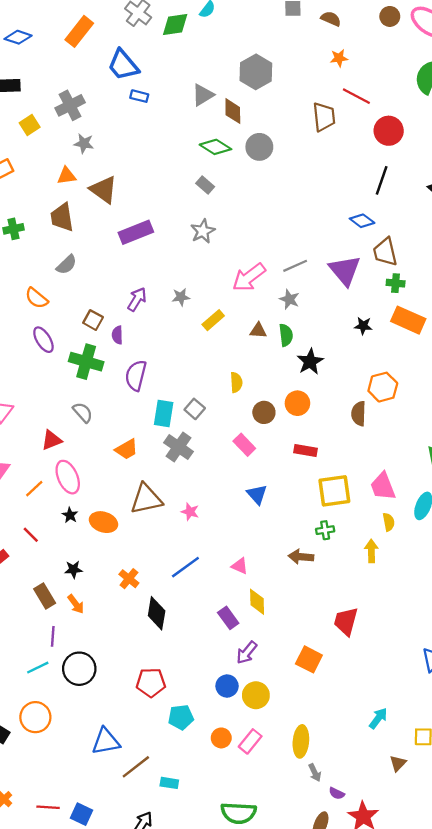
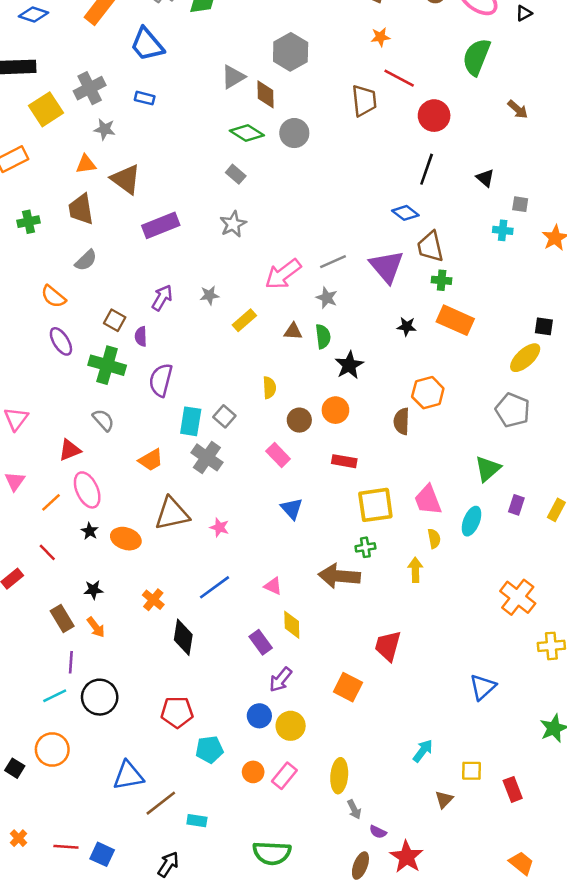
blue rectangle: (139, 96) -> (145, 98), moved
yellow square: (30, 125) -> (46, 109), size x1.5
brown arrow: (301, 557) -> (339, 576), size x1.5

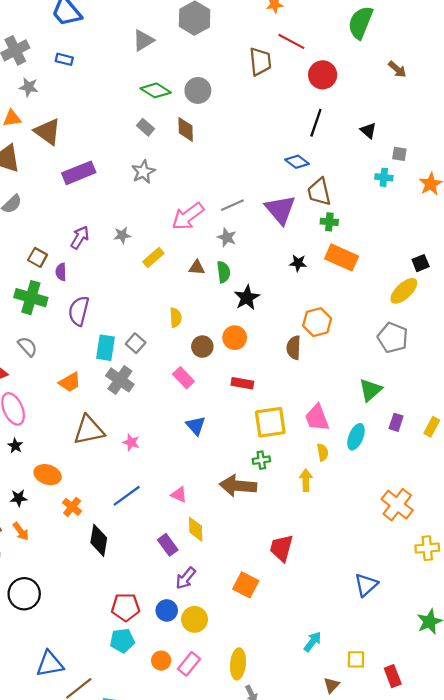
brown diamond: (266, 94) -> (186, 129), moved
black square: (544, 326) -> (421, 263), turned -30
orange ellipse: (126, 539) -> (48, 475), moved
red pentagon: (177, 712) -> (126, 607), moved

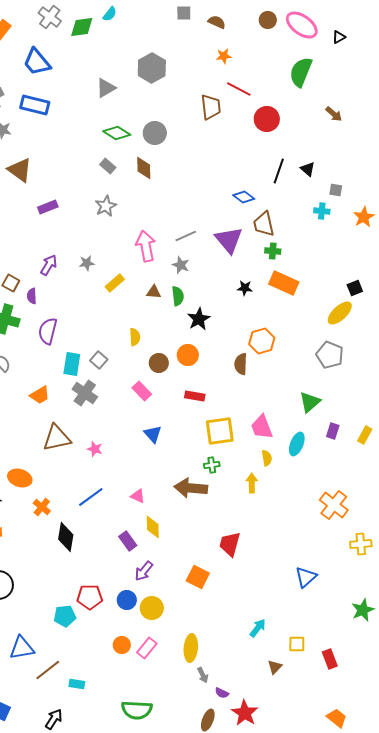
blue rectangle: (64, 59) -> (35, 105), size x1.8
black line: (316, 123) -> (279, 171), moved
purple rectangle: (79, 173) -> (48, 207), size x0.7
pink arrow: (188, 216) -> (146, 246), turned 116
cyan pentagon: (122, 641) -> (65, 616), moved

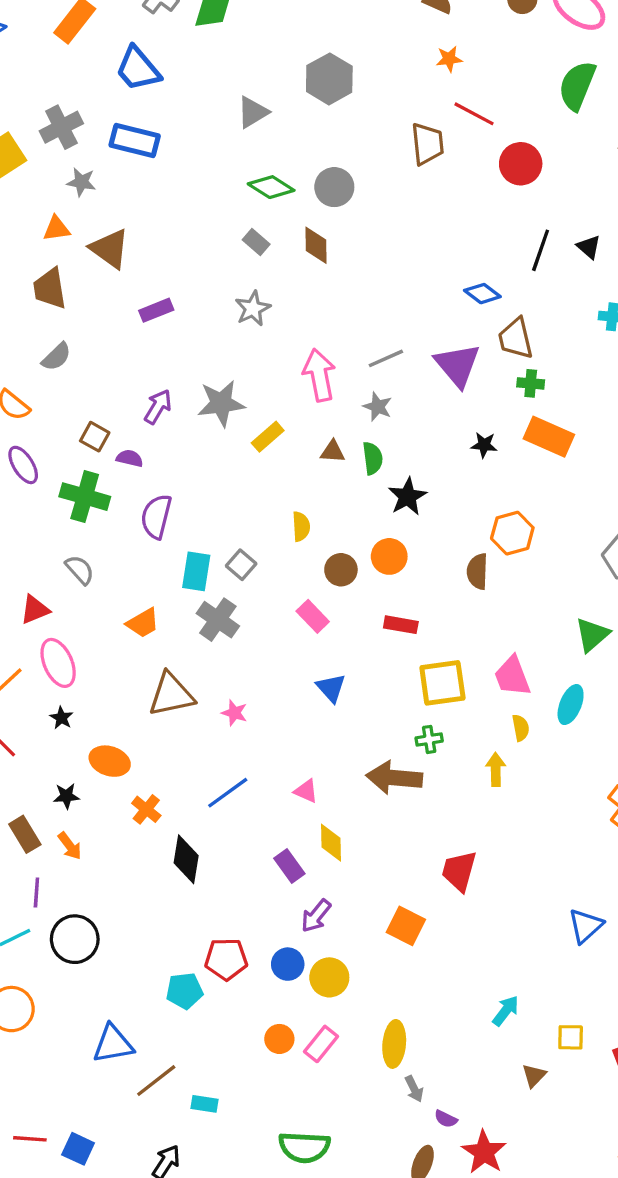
gray star: (87, 263) -> (221, 403), size x1.8
purple semicircle: (32, 296) -> (130, 458), turned 105

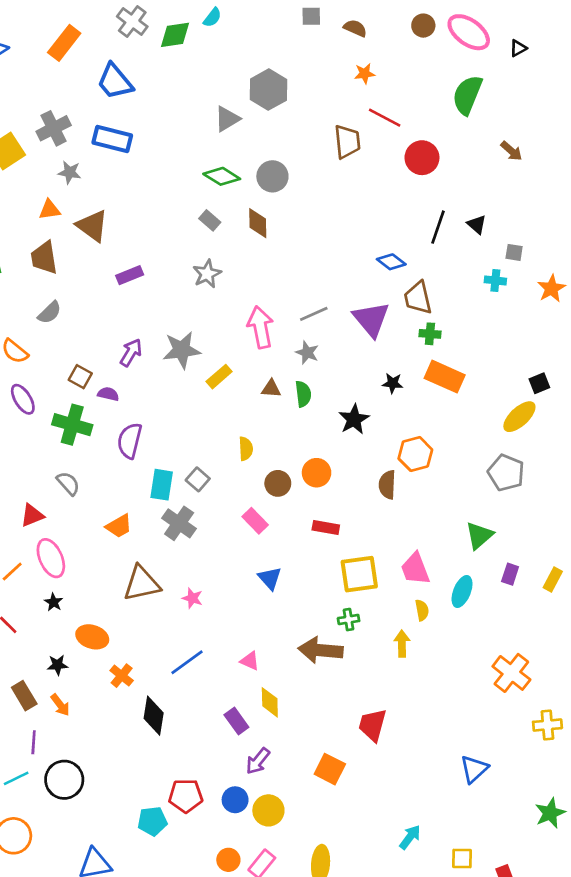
gray triangle: (253, 112) -> (227, 119), moved
black star: (408, 497) -> (354, 419), moved

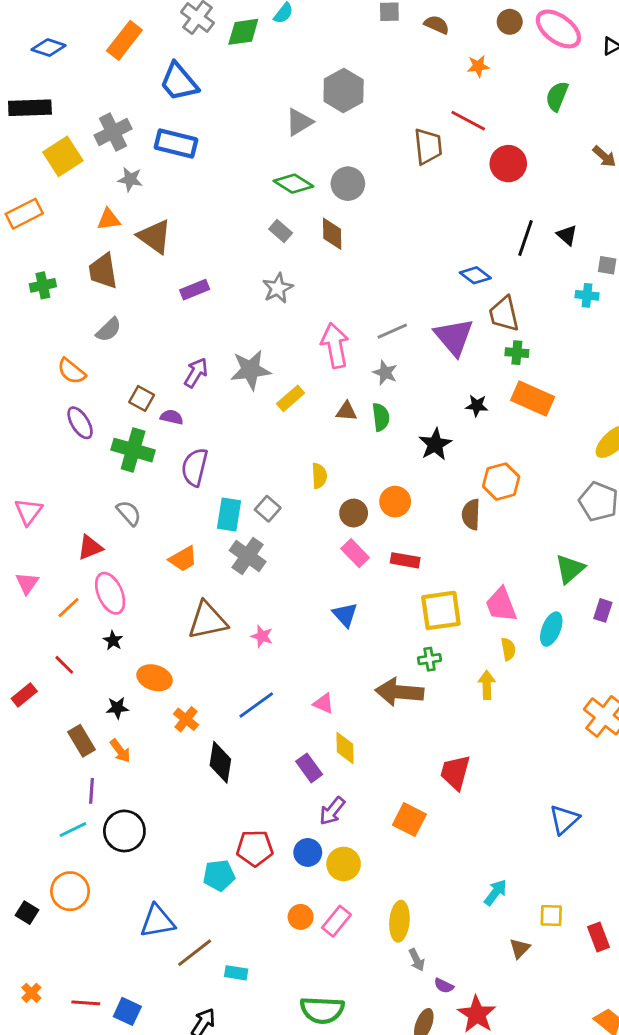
orange star: (365, 74) -> (478, 66), moved
green semicircle: (467, 95) -> (557, 96), size x0.7
pink rectangle: (255, 521) -> (355, 553), moved

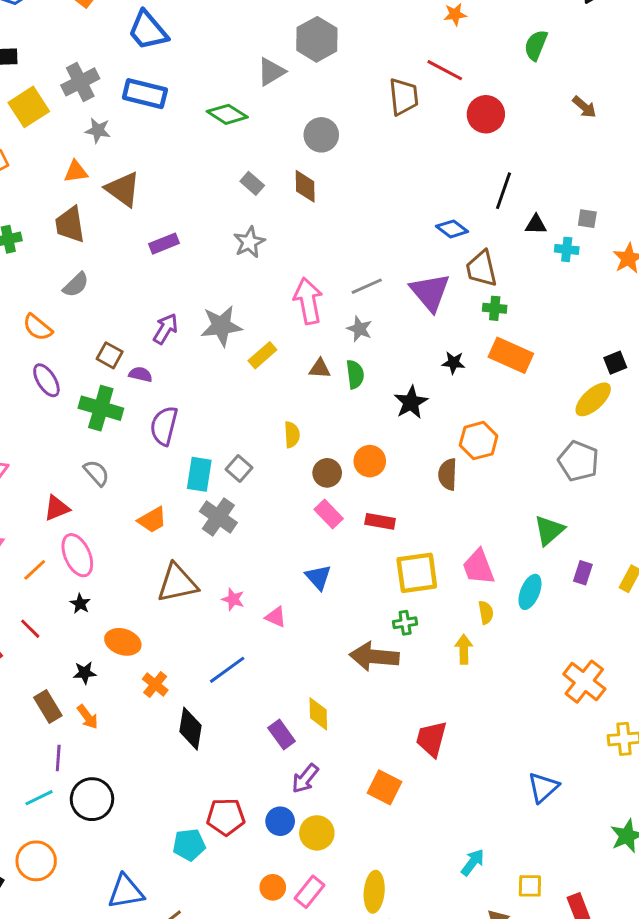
green diamond: (293, 184) -> (227, 114), moved
black triangle: (567, 235) -> (536, 224), moved, turned -40
pink triangle: (324, 704) -> (276, 617), moved

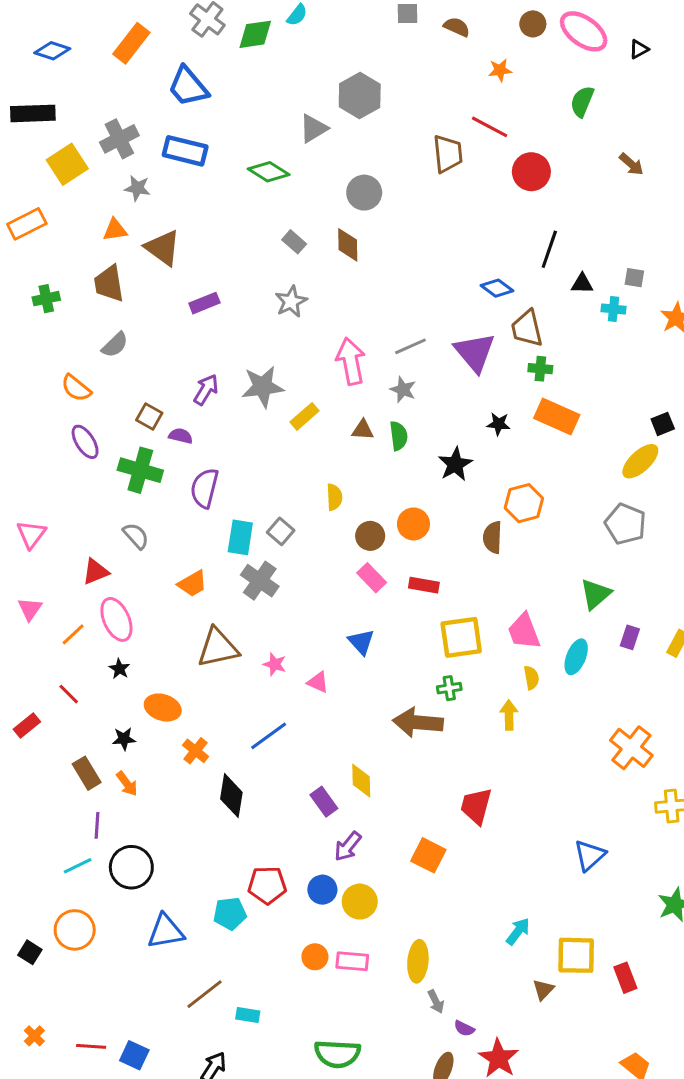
yellow square: (530, 886) -> (576, 955), size x1.6
blue triangle: (126, 892) -> (166, 931), moved
pink rectangle: (310, 892) -> (352, 961), turned 56

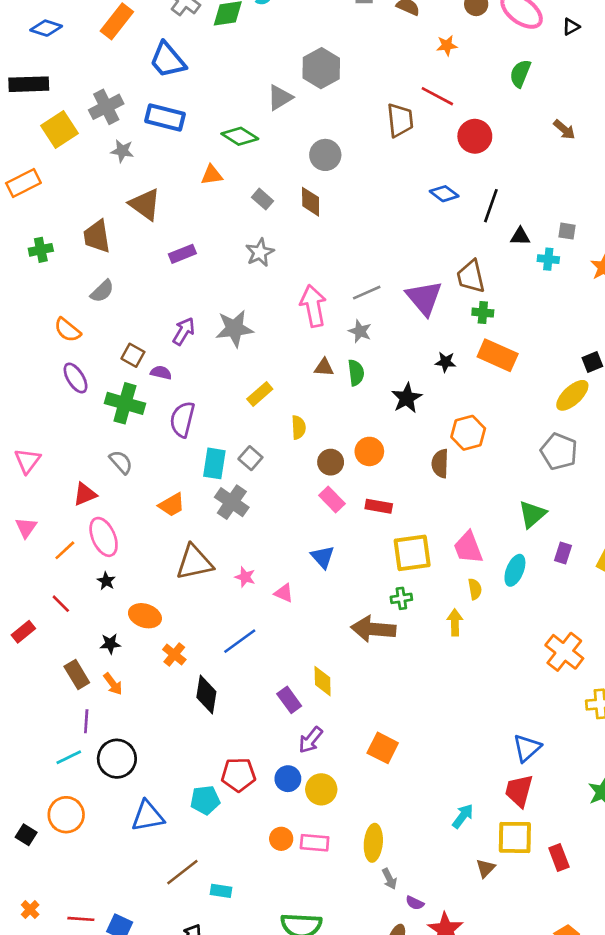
orange triangle: (115, 230) -> (212, 175), moved
blue diamond: (497, 288) -> (444, 194), moved
yellow rectangle: (304, 416) -> (260, 394), moved
red trapezoid: (476, 806) -> (519, 791), moved

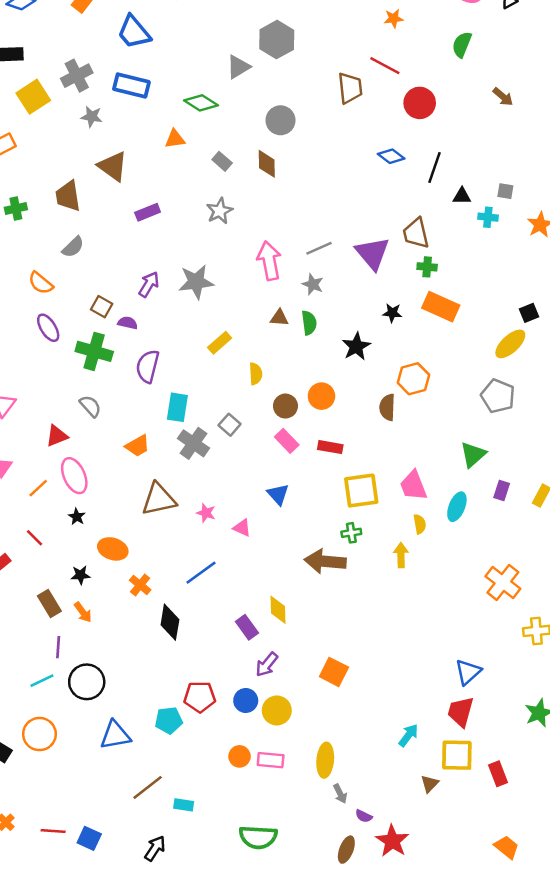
gray square: (250, 458) -> (230, 425), moved

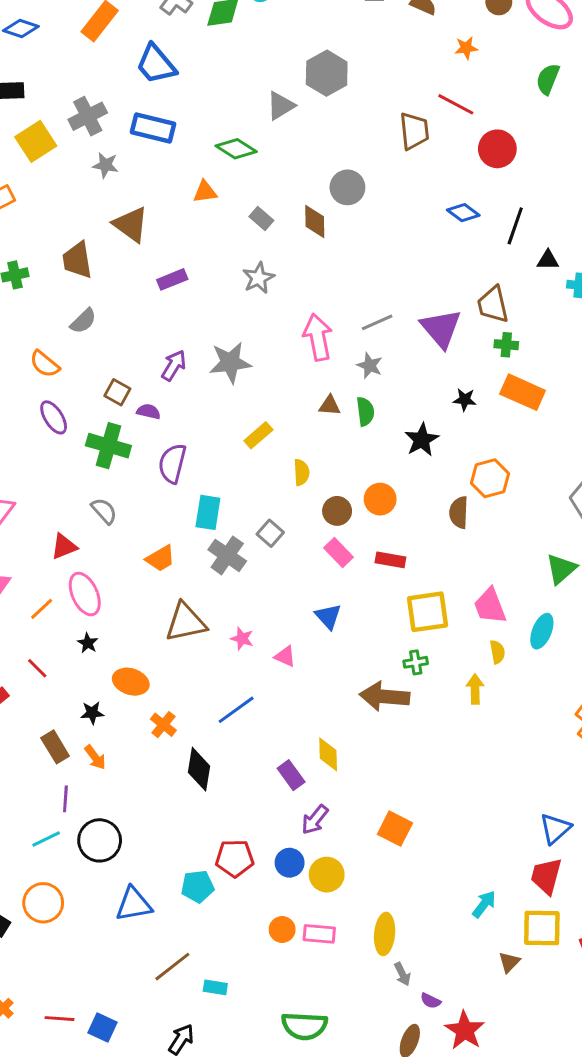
gray circle: (280, 120) -> (347, 187), moved

